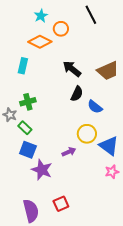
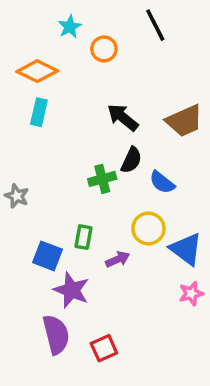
orange diamond: (40, 42) -> (37, 71), moved
green cross: (28, 102) -> (102, 179), moved
green rectangle: (25, 128) -> (83, 237), moved, turned 56
purple semicircle: (31, 211) -> (56, 335), moved

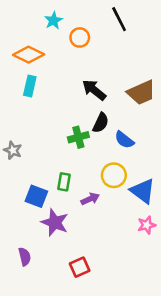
purple semicircle: (56, 335) -> (25, 257), moved, size x0.6

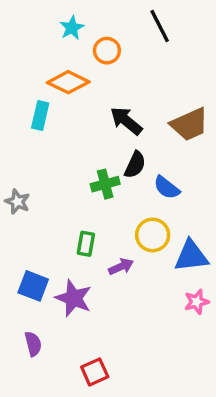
orange diamond: (29, 55) -> (68, 82), moved
blue triangle: (143, 191) -> (191, 256), turned -44
blue square: (36, 196) -> (33, 286), moved
red square: (80, 267) -> (95, 372), moved

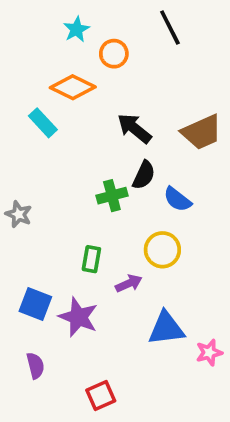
cyan rectangle: (40, 116) -> (43, 123), turned -56
blue triangle: (191, 256) -> (166, 328), moved
pink star: (196, 302) -> (209, 353), moved

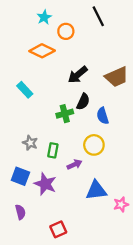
cyan rectangle: (43, 123) -> (25, 90), moved
black arrow: (134, 128) -> (78, 75), turned -78
blue semicircle: (177, 199) -> (103, 116), turned 35
gray star: (19, 214) -> (30, 143), moved

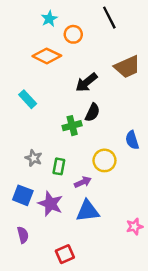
brown trapezoid: (117, 77) -> (127, 67), moved
blue semicircle: (103, 116) -> (132, 140), moved
blue triangle: (96, 190) -> (88, 211), moved

